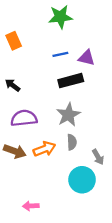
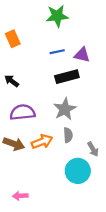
pink arrow: (31, 206) -> (20, 196), moved

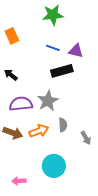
blue line: (57, 52) -> (53, 48), turned 32
gray star: (65, 109) -> (48, 101), moved
cyan circle: (78, 171) -> (54, 166), moved

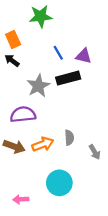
green star: (53, 15) -> (41, 16), moved
blue line: (53, 48) -> (58, 53), turned 40
black arrow: (11, 75) -> (12, 60), moved
gray star: (48, 101) -> (38, 86), moved

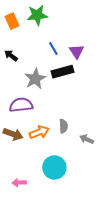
orange rectangle: (13, 40) -> (12, 21), moved
purple triangle: (84, 56) -> (77, 51), turned 42
gray arrow: (95, 152) -> (87, 139), turned 144

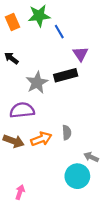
blue line: (53, 48) -> (59, 32), moved
gray arrow: (87, 139) -> (91, 157), moved
cyan circle: (54, 167) -> (77, 176), moved
pink arrow: (19, 183) -> (20, 192), turned 112

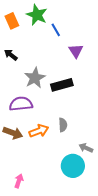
green star: (39, 16) -> (37, 15), turned 30
black rectangle: (66, 75) -> (62, 85), moved

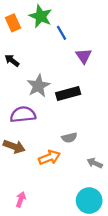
gray semicircle: (63, 125) -> (69, 138), turned 80
orange arrow: (39, 131) -> (49, 158), moved
cyan circle: (73, 166) -> (89, 201), moved

